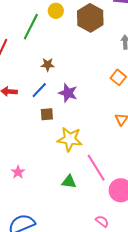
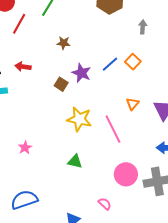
blue line: (39, 90) -> (110, 64), moved
brown square: (47, 114) -> (61, 84), moved, turned 32
pink line: (96, 168) -> (113, 129), moved

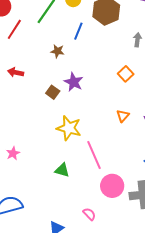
blue line: (110, 64) -> (78, 31), moved, turned -30
pink line: (113, 129) -> (94, 155), moved

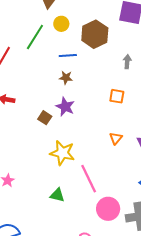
blue line: (78, 31) -> (68, 56), turned 66
brown star: (57, 51) -> (66, 78), moved
orange square: (126, 74) -> (117, 96), turned -35

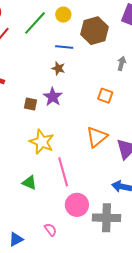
brown square: (45, 118) -> (31, 104), turned -32
orange triangle: (116, 138) -> (97, 137), size x1.6

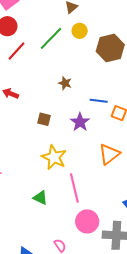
blue line: (64, 47) -> (99, 101), moved
brown star: (58, 68) -> (65, 83), moved
purple star: (53, 97) -> (80, 122), moved

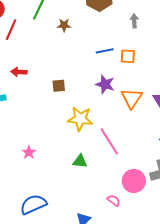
brown star: (65, 83) -> (64, 25), moved
purple star: (80, 122) -> (105, 84), moved
pink circle: (87, 221) -> (134, 181), moved

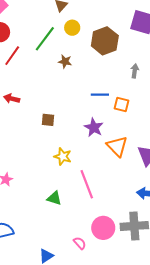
orange triangle: (132, 98) -> (117, 146), turned -30
yellow star: (80, 119) -> (63, 156), size x0.7

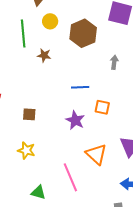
green line: (45, 39) -> (23, 33), turned -40
orange square: (122, 104) -> (102, 107), moved
orange triangle: (117, 146) -> (96, 154), moved
yellow star: (63, 156) -> (26, 150), moved

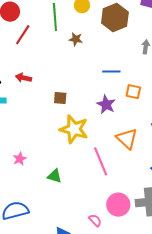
yellow star: (26, 150) -> (74, 129), moved, size x1.6
green triangle: (38, 192) -> (55, 176), moved

